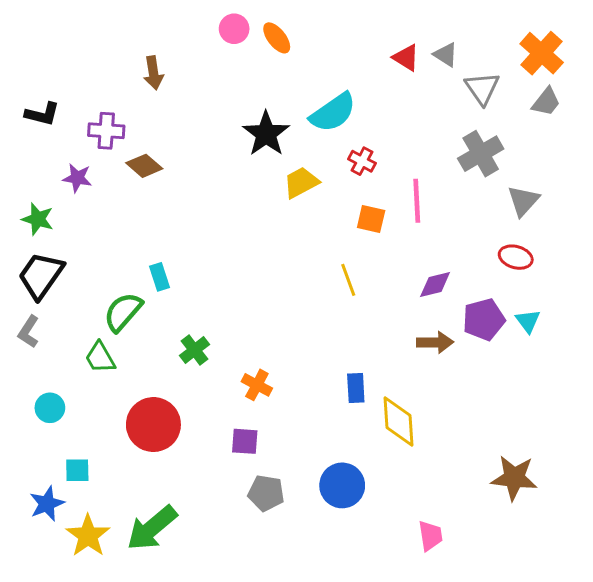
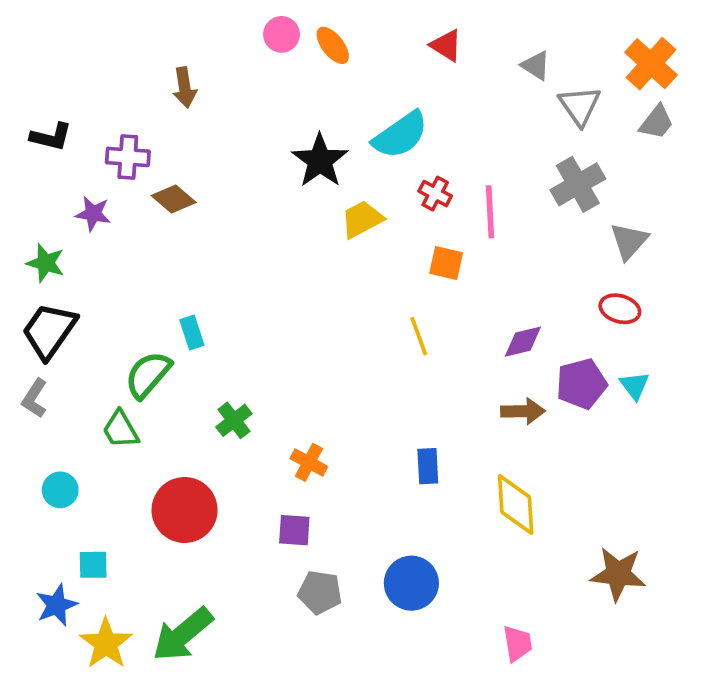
red triangle: (406, 58) -> (446, 45), moved
pink line: (417, 201) -> (490, 212), moved
yellow diamond: (398, 421) -> (516, 504), moved

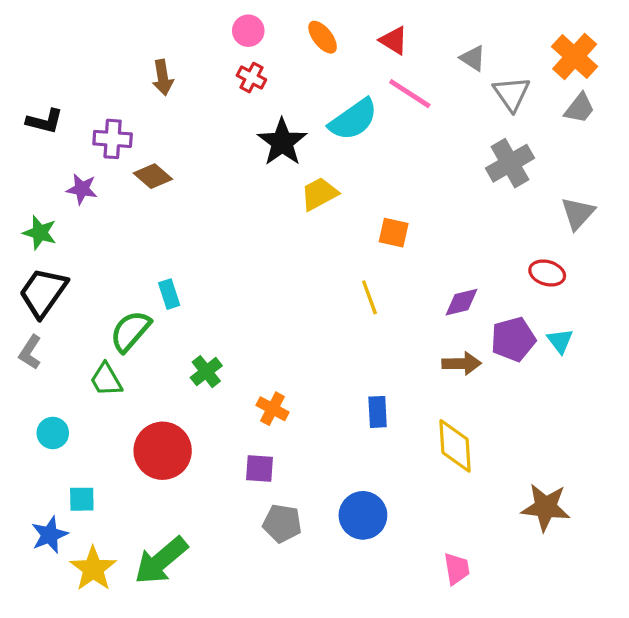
orange ellipse: (333, 45) -> (323, 37), moved
red cross: (435, 194) -> (251, 78), moved
pink line: (490, 212) -> (410, 94), moved, turned -54
gray triangle: (629, 241) -> (578, 213), moved

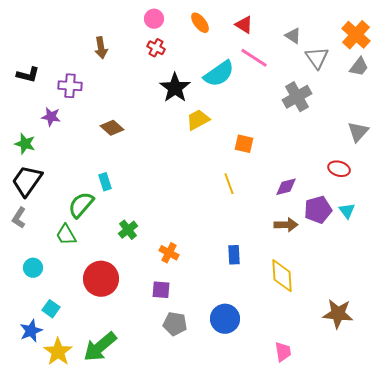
gray cross: (510, 163) -> (297, 97), moved
brown diamond: (153, 176) -> (112, 128), moved
cyan square: (82, 499) -> (51, 309), turned 36

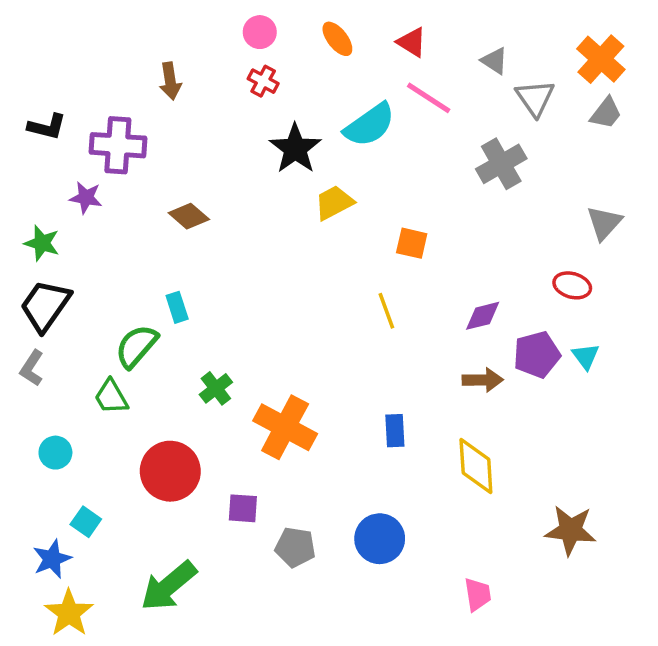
purple cross: (70, 86) -> (118, 145), size x1.4
orange cross: (169, 253) -> (285, 427), size x1.8
purple square: (161, 290) -> (243, 508), moved
yellow star: (58, 352) -> (69, 613), moved

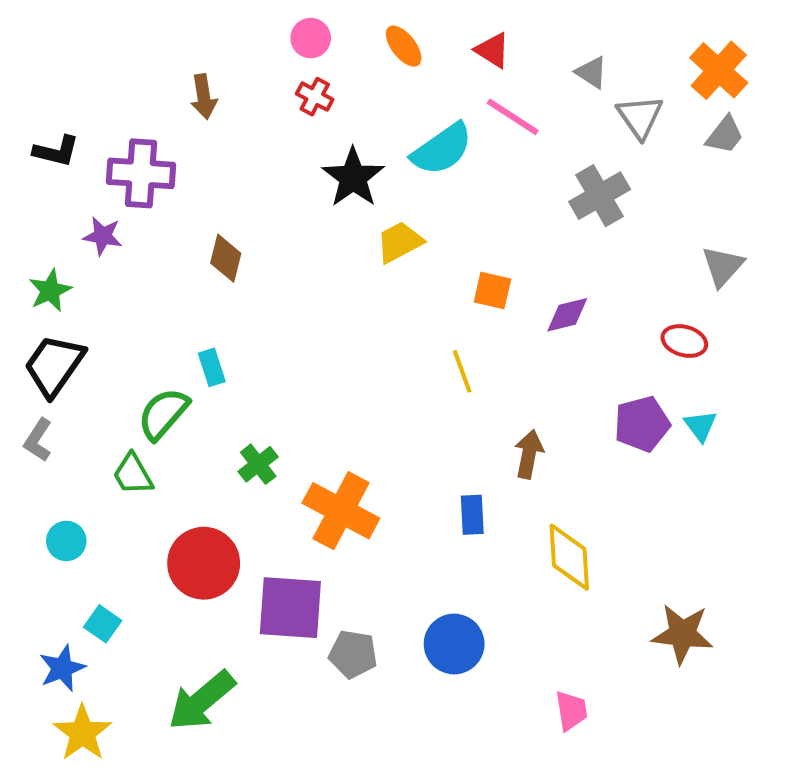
brown diamond: (189, 216) -> (226, 258), turned 63
green star: (42, 243) -> (50, 291), turned 30
purple diamond: (483, 316) -> (567, 315), moved
brown arrow: (483, 380) -> (529, 454), moved, turned -78
purple square: (243, 508) -> (290, 608), size x1.8

